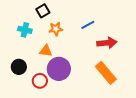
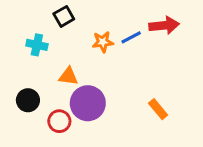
orange star: (56, 29) -> (103, 42), moved
red arrow: (107, 43) -> (164, 25), moved
orange rectangle: (106, 73) -> (158, 109), size x0.6

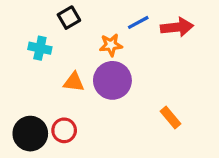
blue line: (131, 37) -> (138, 22), moved
black circle: (28, 100) -> (30, 134), moved, size x1.4
purple circle: (88, 103) -> (112, 80), moved

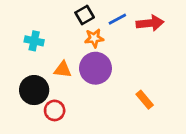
black square: (69, 18) -> (85, 15), moved
black circle: (30, 134) -> (34, 90), moved

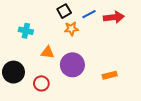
purple circle: (95, 68) -> (72, 65), moved
black circle: (34, 90) -> (13, 72), moved
orange rectangle: (145, 100) -> (110, 75), turned -64

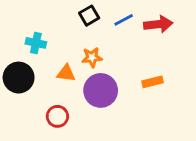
orange star: (71, 29) -> (92, 57), moved
black circle: (13, 72) -> (19, 78), moved
orange rectangle: (110, 75) -> (152, 82), moved

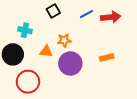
black square: (89, 16) -> (53, 11), moved
red circle: (57, 116) -> (28, 82), moved, size x1.5

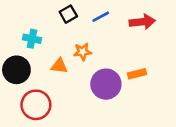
blue line: (86, 14) -> (101, 17), moved
purple circle: (70, 63) -> (106, 84), moved

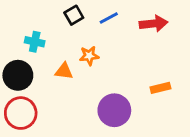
orange rectangle: (137, 74) -> (160, 88), moved
purple circle: (106, 84) -> (114, 110), moved
red circle: (36, 105) -> (21, 113), moved

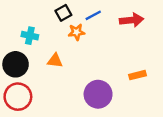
orange star: (89, 56) -> (77, 32), moved

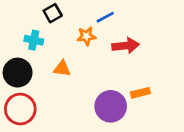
black square: (63, 13) -> (53, 13), moved
red arrow: (132, 20) -> (126, 46), moved
orange rectangle: (138, 75) -> (140, 93), moved

